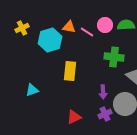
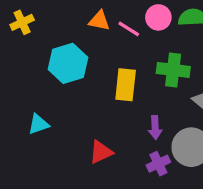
cyan hexagon: (50, 40) -> (68, 63), moved
yellow rectangle: (70, 71) -> (126, 85), moved
red triangle: (74, 117) -> (101, 152), moved

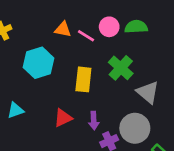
green cross: (173, 70) -> (121, 68), turned 35
purple arrow: (155, 127) -> (94, 121), moved
red triangle: (101, 152) -> (63, 118), moved

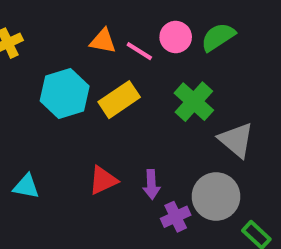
green semicircle: (136, 27) -> (218, 37), turned -30
yellow rectangle: (83, 79) -> (119, 100), moved, turned 50
cyan triangle: (15, 110) -> (26, 186), moved, turned 30

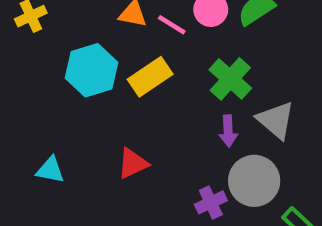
purple arrow: (151, 184) -> (228, 131), moved

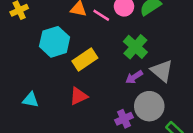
yellow rectangle: (150, 77) -> (85, 59), moved
purple arrow: (228, 131) -> (134, 77), turned 60

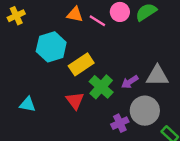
green cross: (135, 47) -> (101, 87), moved
gray triangle: (162, 71) -> (157, 76), turned -40
red triangle: (79, 96) -> (75, 101), turned -42

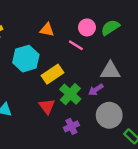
pink line: (97, 21) -> (76, 45), moved
gray triangle: (157, 76) -> (110, 71), moved
purple cross: (120, 123) -> (71, 126), moved

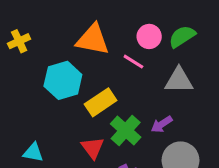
orange triangle: (47, 30) -> (93, 40), size x1.6
gray triangle: (110, 71) -> (179, 80), moved

